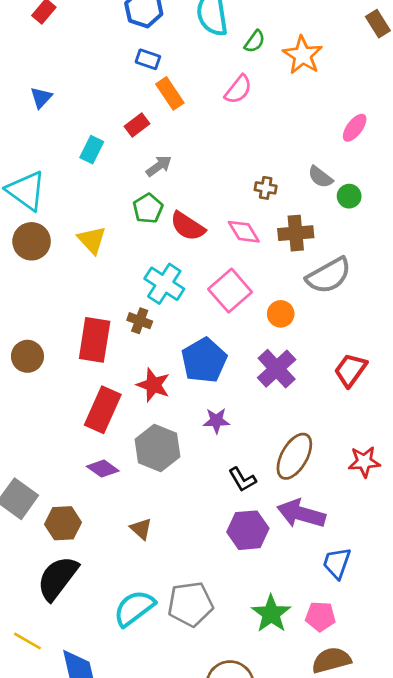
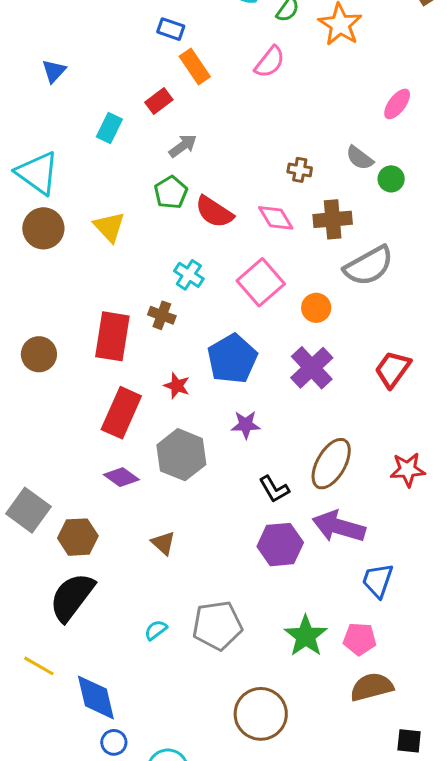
cyan cross: (164, 284) -> (189, 275), size x0.7
red star: (153, 385) -> (177, 386), size x0.7
cyan semicircle: (134, 608) -> (156, 630), size x0.5

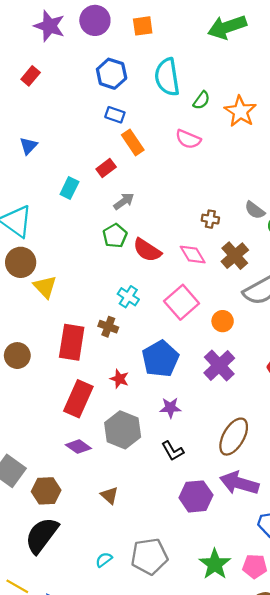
pink semicircle: (270, 62) -> (188, 139), turned 75
brown cross: (333, 219) -> (235, 256), turned -36
yellow triangle: (109, 227) -> (45, 287), moved
black L-shape: (274, 489) -> (173, 451), moved

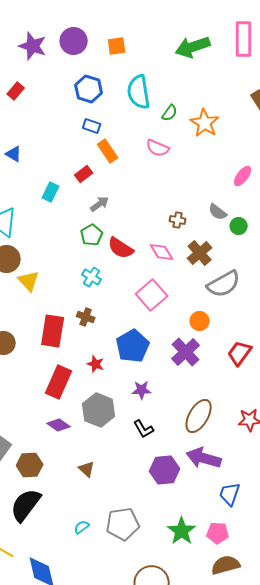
blue triangle: (28, 146) -> (14, 154), turned -42
cyan cross: (128, 297) -> (92, 277), moved
orange circle: (223, 321) -> (200, 321), moved

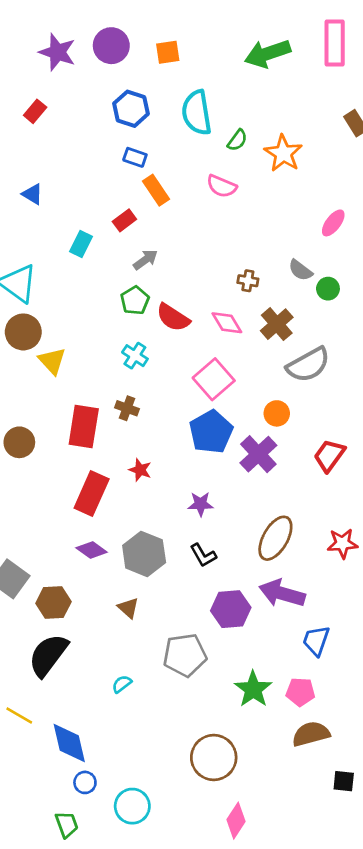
blue pentagon: (133, 346) -> (211, 432), moved
gray hexagon: (99, 410) -> (144, 554), moved
gray pentagon: (123, 524) -> (185, 655), moved

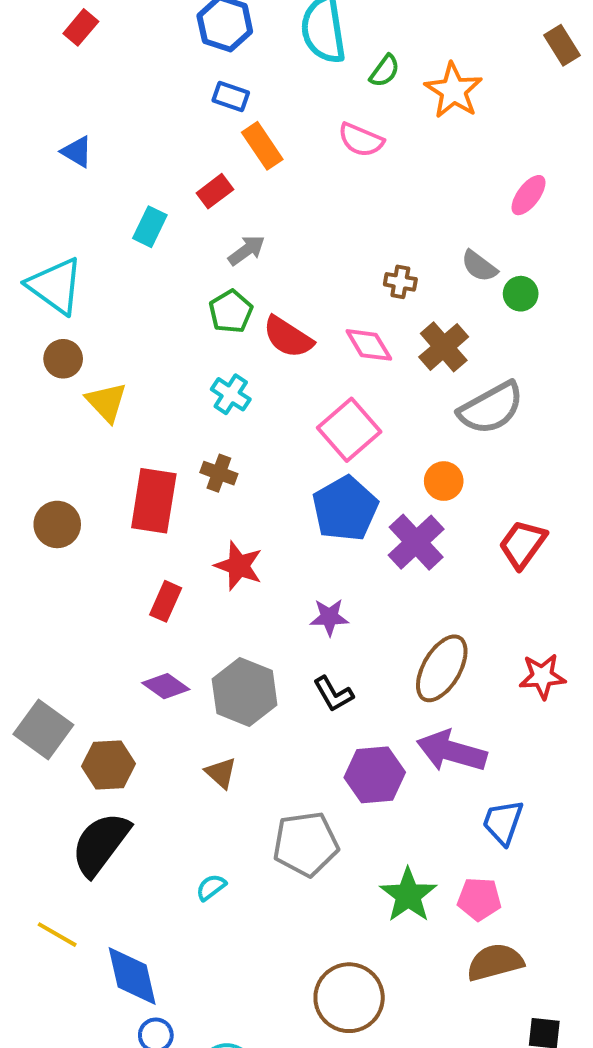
brown circle: (23, 332) -> (63, 359), size x0.7
red star: (140, 470) -> (239, 566), size x1.4
red rectangle: (92, 494) -> (166, 601), size x0.6

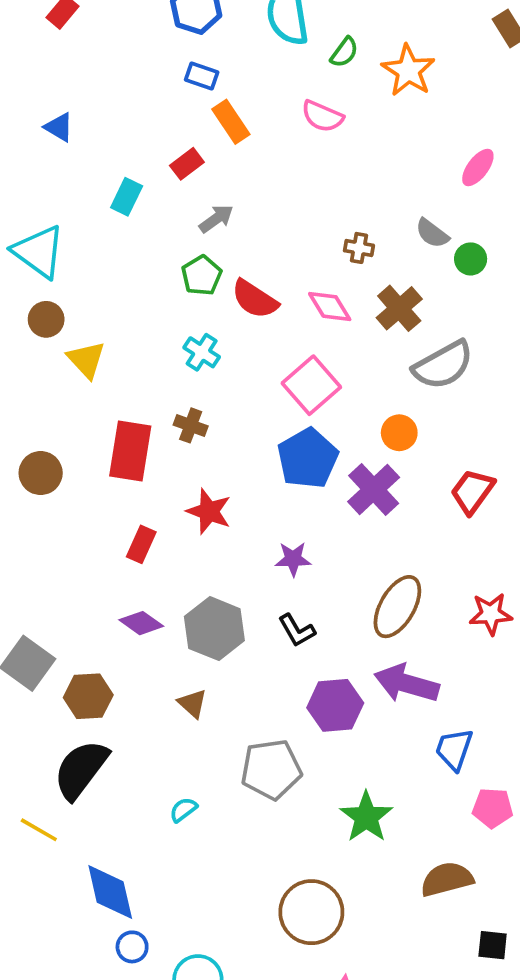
pink pentagon: (479, 899) -> (493, 808), moved
yellow line: (57, 935) -> (39, 830), moved

